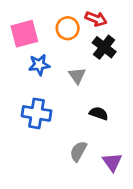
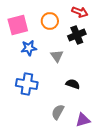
red arrow: (96, 19) -> (80, 12), moved
black cross: (104, 47) -> (77, 35), turned 30
purple triangle: (112, 162) -> (83, 120), turned 49

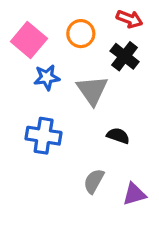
pink square: (18, 25) -> (29, 40), turned -35
black cross: (77, 35) -> (125, 56), turned -30
gray triangle: (57, 56) -> (92, 90), size x1.5

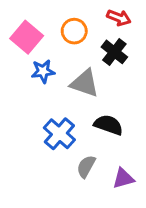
gray triangle: (92, 90) -> (85, 83), turned -36
blue cross: (44, 136) -> (59, 134), moved, turned 32
black semicircle: (118, 136) -> (108, 125), size x1.4

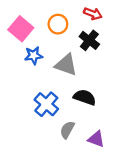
purple triangle: (123, 178) -> (96, 139), turned 36

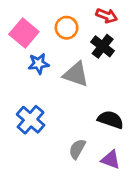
black semicircle: (85, 97) -> (111, 120), moved
blue cross: (46, 104) -> (31, 120), moved

